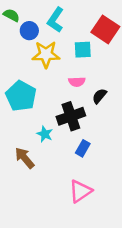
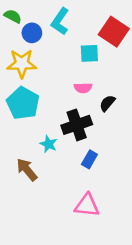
yellow star: (46, 54) -> (22, 64), moved
pink triangle: (80, 191) -> (87, 205), turned 40

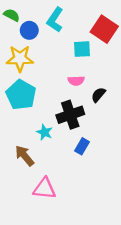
pink triangle: (87, 205) -> (44, 189), moved

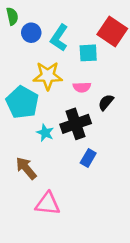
green semicircle: (12, 15) -> (12, 16), turned 49
cyan L-shape: (55, 20) -> (59, 38), moved
yellow star: (20, 58) -> (48, 76), moved
cyan star: (44, 132) -> (45, 133), moved

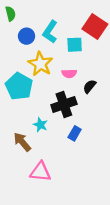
blue circle: (31, 33) -> (27, 36), moved
yellow star: (48, 76) -> (40, 64), turned 30
cyan star: (45, 133) -> (40, 125), moved

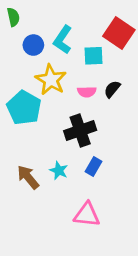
black semicircle: (90, 86) -> (112, 89), moved
cyan star: (40, 125) -> (59, 171), moved
pink triangle: (40, 172) -> (87, 215), moved

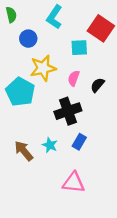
cyan L-shape: (63, 40) -> (54, 17), moved
yellow star: (51, 80) -> (43, 68), turned 30
black semicircle: (112, 89) -> (97, 85), moved
pink semicircle: (87, 92) -> (74, 78), turned 112

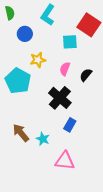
yellow star: (43, 68) -> (38, 60), size x0.7
black cross: (68, 111) -> (60, 98), turned -30
cyan star: (50, 145) -> (43, 139), moved

